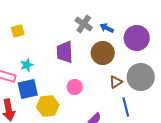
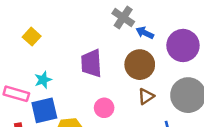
gray cross: (84, 24) -> (123, 18), moved
yellow square: (18, 31) -> (32, 37), turned -32
brown triangle: (116, 82) -> (146, 96), moved

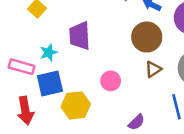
purple trapezoid: (91, 63) -> (80, 36), moved

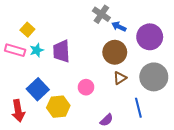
cyan star: (49, 53) -> (37, 50), moved
pink rectangle: (22, 67) -> (15, 50), moved
blue square: (50, 83) -> (38, 89), turned -30

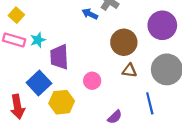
blue arrow: (119, 27) -> (90, 14), moved
yellow square: (27, 30) -> (16, 15), moved
purple trapezoid: (61, 51) -> (59, 57), moved
brown triangle: (120, 78) -> (129, 71), turned 40

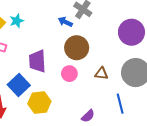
cyan star: (38, 40) -> (17, 21), moved
brown circle: (124, 42) -> (77, 48), moved
pink circle: (92, 81) -> (69, 74), moved

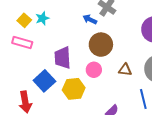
yellow hexagon: (39, 103) -> (74, 89), moved

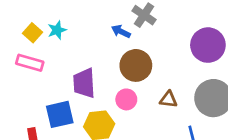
blue square: (44, 81) -> (60, 114), turned 30

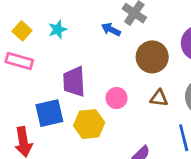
cyan star: (57, 30) -> (58, 30), moved
brown circle: (136, 65) -> (152, 57), moved

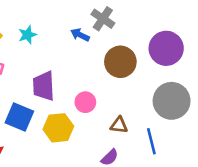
brown triangle: (159, 98) -> (119, 125), moved
blue square: (49, 113) -> (19, 117), turned 36

